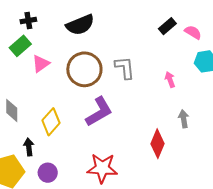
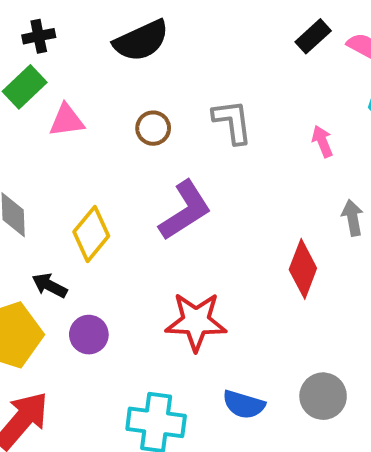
pink triangle: (41, 64) -> (67, 120), turned 30
brown circle: (84, 69) -> (153, 128), size x0.5
black arrow: (29, 147) -> (50, 285), turned -54

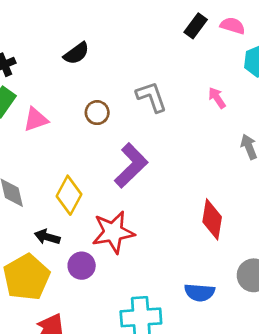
black semicircle: (141, 41) -> (76, 53), size x0.7
red diamond: (303, 269) -> (212, 219), moved
red star: (196, 321) -> (113, 232), moved

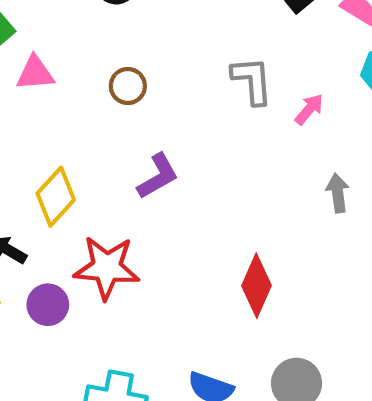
gray L-shape: (151, 97) -> (252, 80), moved
pink arrow: (217, 98) -> (309, 109), turned 60
purple L-shape: (131, 165) -> (158, 176), size x0.7

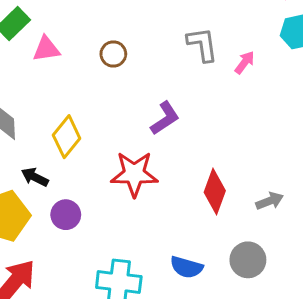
purple L-shape: (158, 176) -> (165, 118), moved
gray arrow: (338, 193) -> (270, 201), moved, turned 80
red star: (107, 268) -> (134, 174), moved

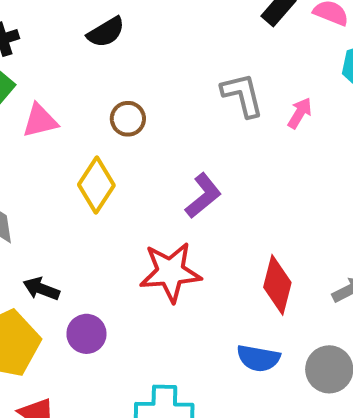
yellow diamond: (67, 137) -> (96, 185), moved
blue semicircle: (187, 267) -> (258, 358), moved

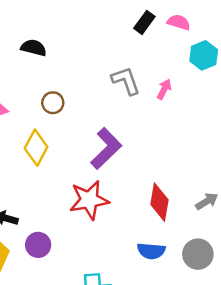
black semicircle: (106, 32) -> (34, 48), turned -130
purple L-shape: (203, 196) -> (106, 148), size x1.4

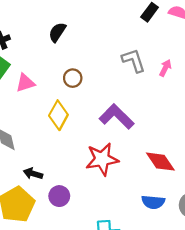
black semicircle: (34, 48) -> (57, 32), turned -72
purple L-shape: (106, 148) -> (117, 117), turned -92
red diamond: (159, 202) -> (160, 162), turned -44

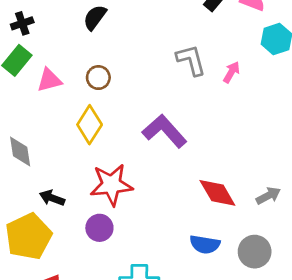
brown circle: (73, 78) -> (98, 78), moved
red star: (102, 159) -> (111, 185), moved
purple circle: (59, 196) -> (99, 228), moved

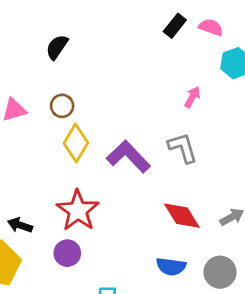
gray L-shape: (191, 60) -> (183, 148), moved
yellow diamond: (90, 125) -> (76, 143), moved
red star: (111, 185) -> (78, 211), turned -30

